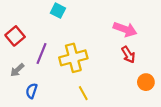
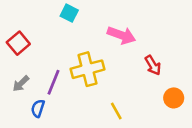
pink arrow: (125, 29) -> (121, 35), moved
purple line: (41, 53) -> (54, 82), moved
yellow line: (83, 93) -> (116, 111), moved

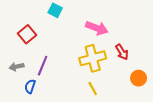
red square: (18, 43) -> (27, 34), moved
yellow cross: (87, 69) -> (93, 58), moved
gray arrow: (21, 84) -> (17, 67), turned 32

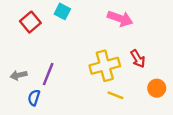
pink arrow: (97, 28) -> (120, 19), moved
red square: (27, 34) -> (30, 22), moved
yellow line: (93, 89) -> (115, 95), moved, turned -40

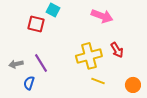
red square: (30, 22) -> (36, 24), moved, turned -36
purple line: (48, 74) -> (41, 63), turned -54
orange circle: (157, 88) -> (133, 85), moved

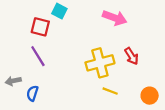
purple line: (41, 63) -> (38, 56), moved
gray arrow: (16, 64) -> (13, 81), moved

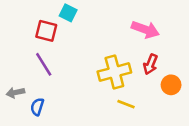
pink arrow: (115, 18) -> (145, 30), moved
red arrow: (132, 56) -> (150, 64), turned 54
orange circle: (150, 96) -> (171, 85), moved

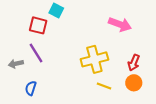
red arrow: (150, 64) -> (134, 63), moved
orange circle: (171, 85) -> (134, 83), moved
gray arrow: (15, 93) -> (16, 64), moved

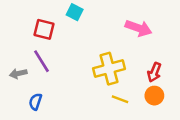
cyan square: (56, 11) -> (75, 12), moved

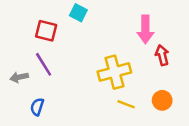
pink arrow: (138, 28) -> (145, 29), turned 70
red arrow: (154, 72) -> (162, 55), moved, turned 144

